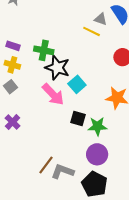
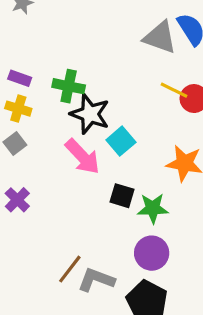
gray triangle: (101, 19) -> (160, 37), size x1.6
yellow line: (92, 31) -> (174, 90), moved

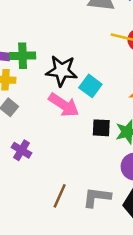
green cross: (69, 86) -> (23, 56), moved
brown line: (70, 269) -> (60, 196), moved

